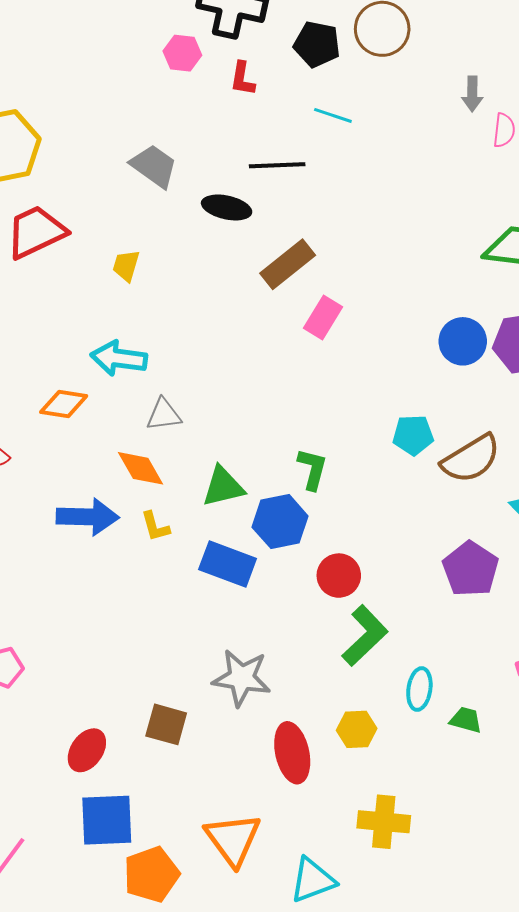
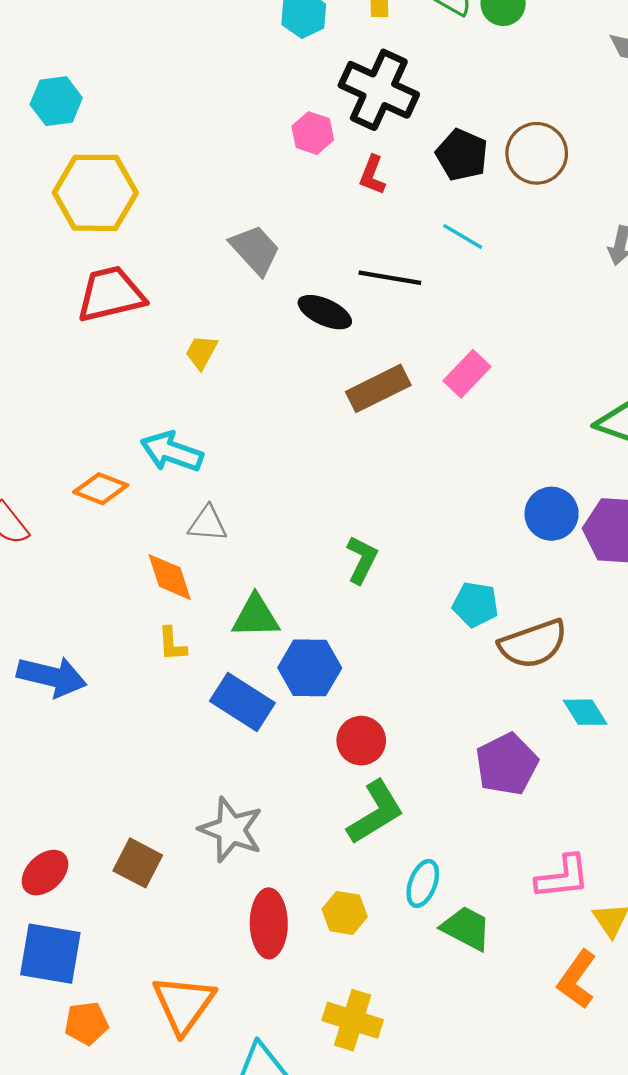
pink rectangle: (323, 317) -> (467, 374), moved
green L-shape: (312, 469) -> (362, 560), moved
blue arrow: (88, 517) -> (52, 677), moved
green trapezoid: (466, 720) -> (466, 928), size x1.4
orange pentagon: (151, 874) -> (86, 1023), size x0.7

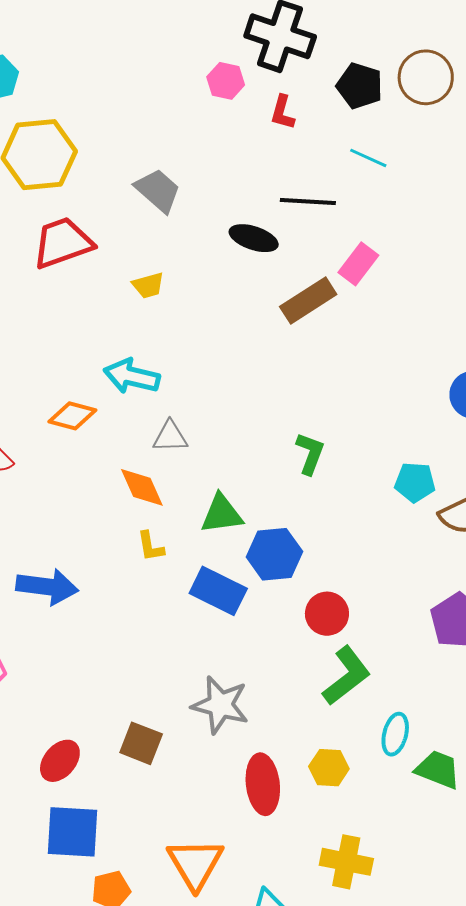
gray trapezoid: (255, 250) -> (158, 190), moved
yellow trapezoid: (201, 352) -> (148, 285), turned -128
pink rectangle: (467, 374) -> (358, 264), moved

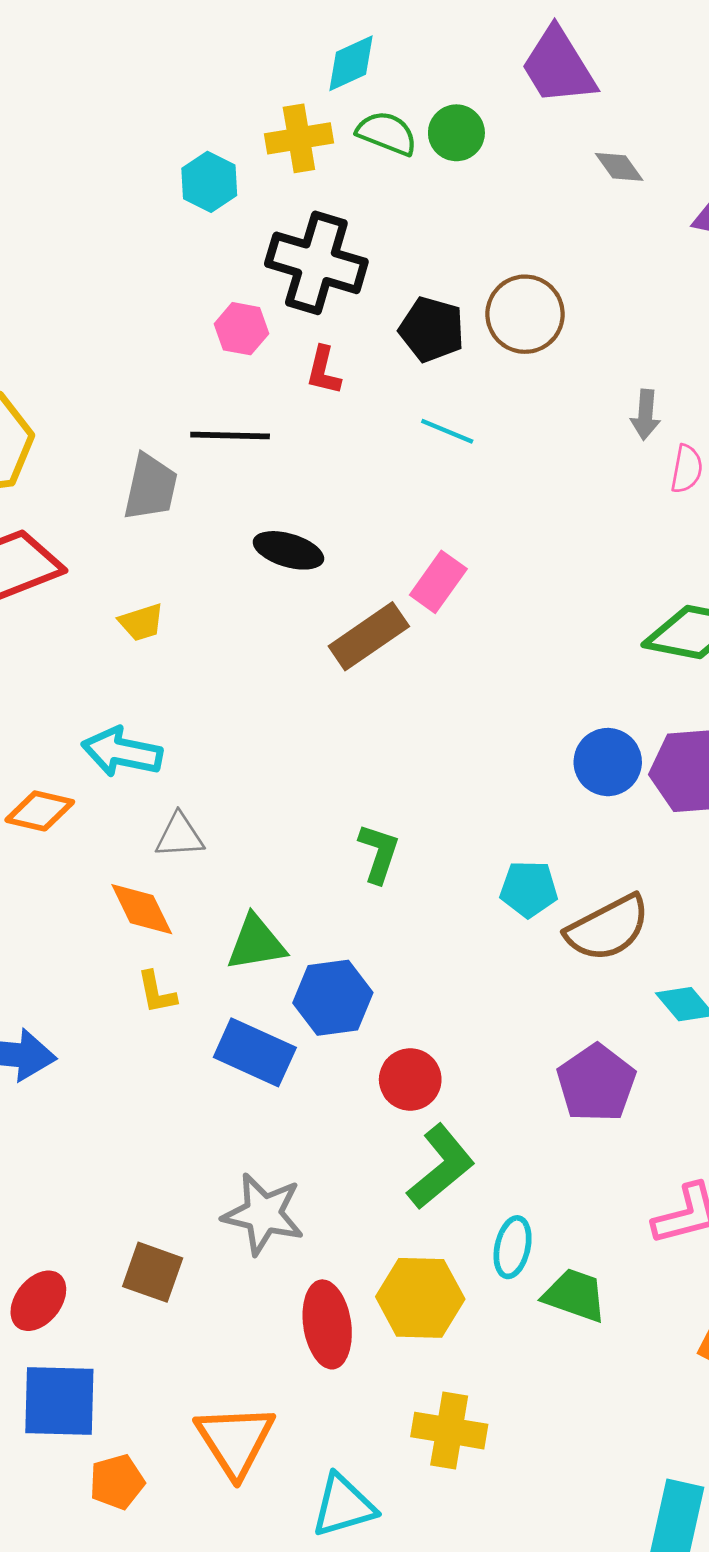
gray trapezoid: (158, 190) -> (151, 487), turned 63
black line: (308, 202) -> (230, 435), moved
yellow hexagon: (329, 768) -> (420, 1298), size x1.5

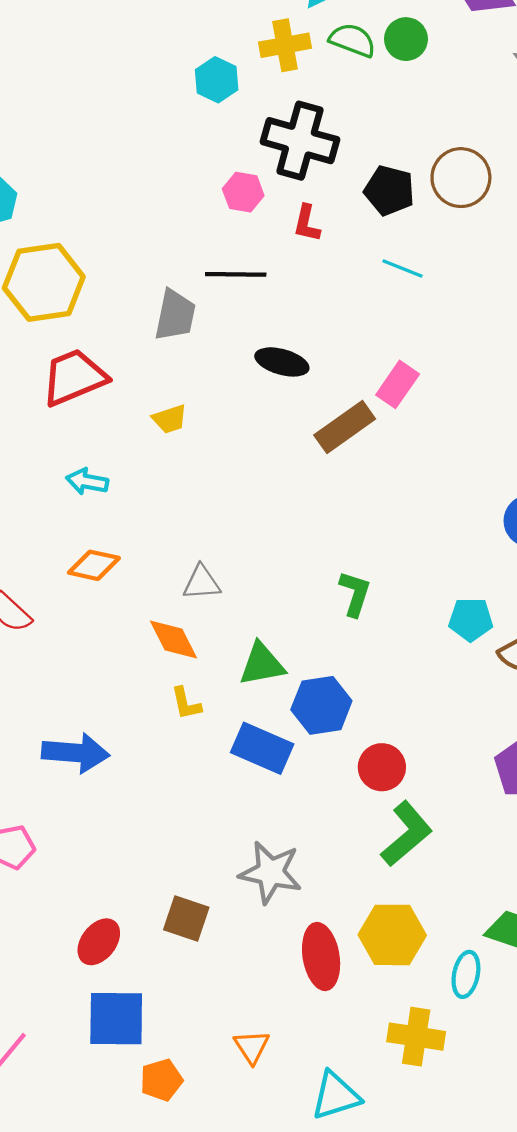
cyan arrow: (122, 752) -> (87, 482), moved, size x0.7
cyan ellipse: (513, 1247) -> (466, 974), moved
orange triangle: (235, 1440) -> (252, 1047), size x0.6

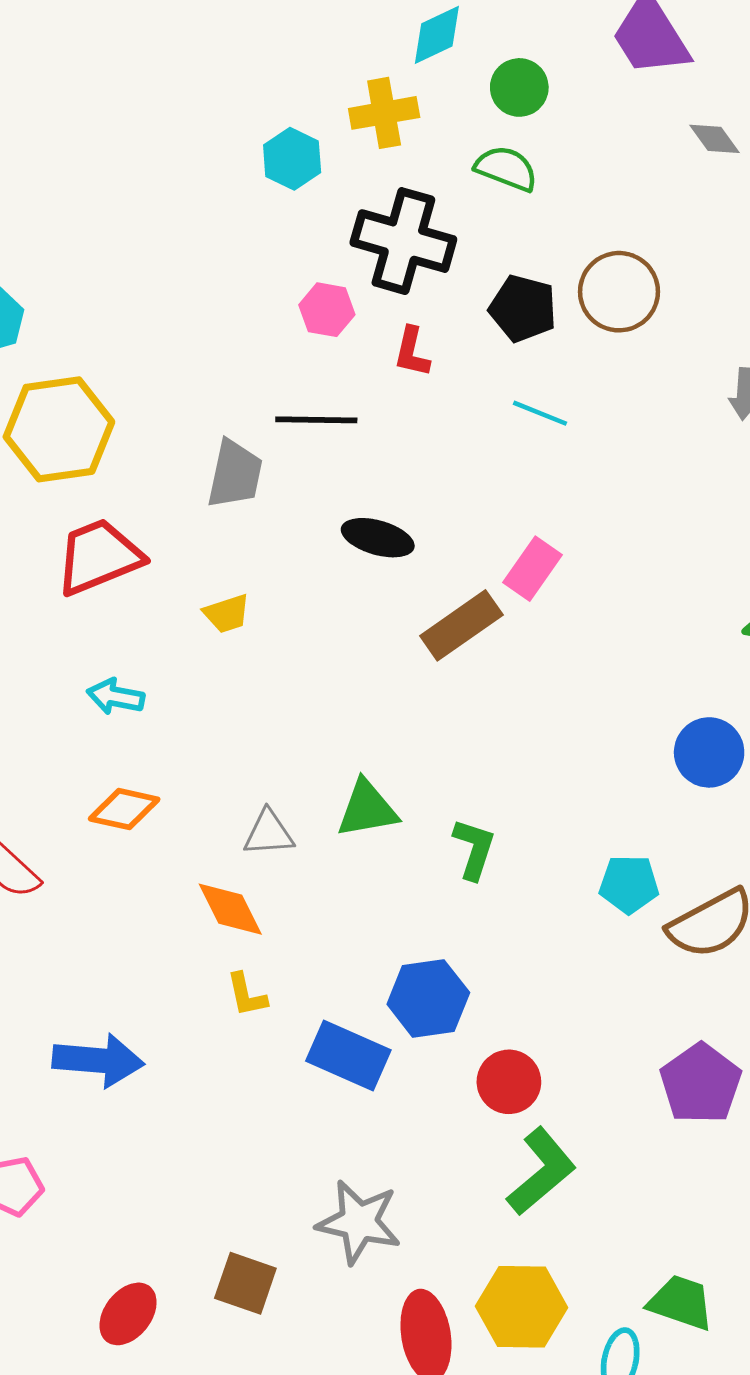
green circle: (406, 39) -> (519, 87), moved
green semicircle: (353, 40) -> (506, 168), moved
green triangle: (262, 664) -> (367, 809), moved

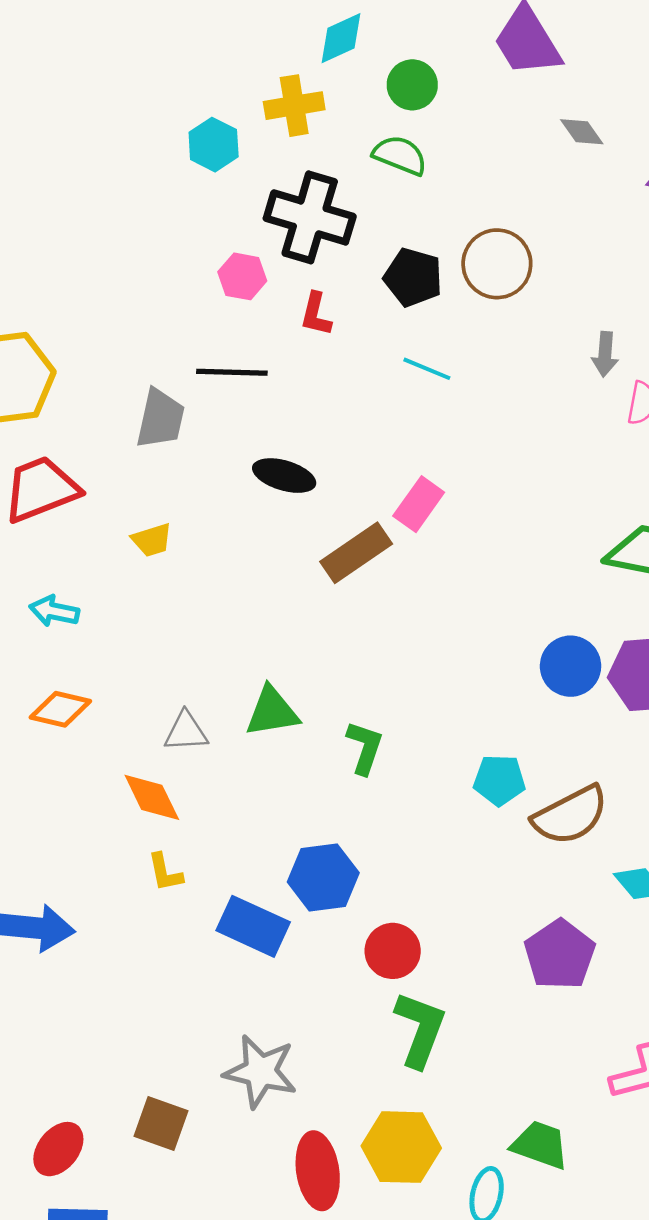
green L-shape: (541, 1171) -> (420, 1029), turned -30

